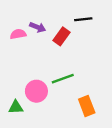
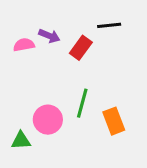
green line: (63, 79) -> (82, 103), turned -55
orange rectangle: (87, 106) -> (114, 121), moved

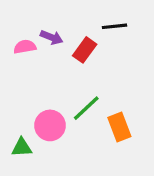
green line: (82, 103) -> (86, 108), turned 32

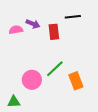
red rectangle: (85, 50) -> (54, 32), turned -42
green triangle: (22, 147) -> (14, 102), moved

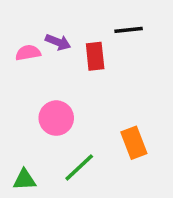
green line: (55, 69) -> (79, 167), moved
pink circle: (32, 80) -> (56, 118), moved

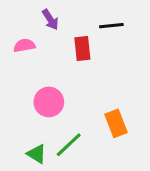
purple arrow: (58, 42) -> (50, 20), moved, turned 35
green triangle: (24, 180) -> (37, 154), moved, turned 35

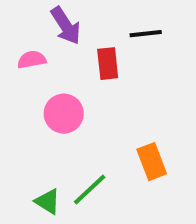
purple arrow: (50, 20) -> (66, 26), size x1.4
pink circle: (49, 102) -> (64, 114), moved

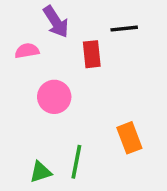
green line: (90, 190) -> (76, 162), turned -36
green triangle: (48, 202) -> (41, 172), turned -50

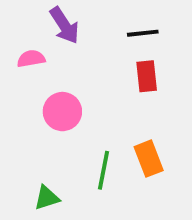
red rectangle: (92, 54) -> (147, 76), moved
green line: (76, 162) -> (104, 170), moved

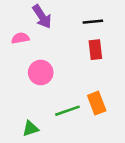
green line: (104, 170) -> (67, 111), turned 60

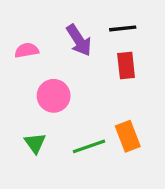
purple arrow: (42, 17) -> (79, 40), moved
green triangle: (31, 128) -> (35, 143), moved, turned -48

